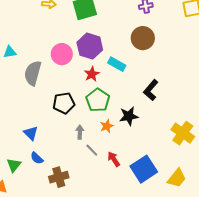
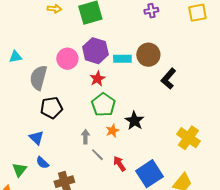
brown circle: (143, 38) -> (148, 55), moved
cyan rectangle: (117, 64) -> (122, 59), moved, turned -30
black L-shape: (151, 90) -> (168, 79), moved
black pentagon: (64, 103) -> (51, 108), moved
black star: (129, 116) -> (134, 121), turned -30

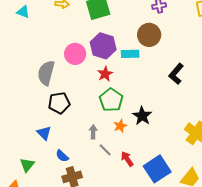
brown circle: (148, 55) -> (149, 35), moved
cyan triangle: (15, 57) -> (23, 12), moved, turned 32
blue semicircle: (42, 163) -> (62, 156), moved

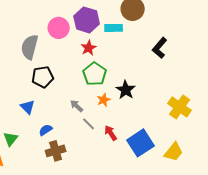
gray arrow: (93, 132) -> (77, 106), turned -48
blue semicircle: (62, 156) -> (46, 130), turned 104

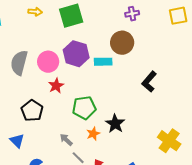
gray semicircle: (30, 47) -> (19, 63), moved
red star: (89, 48) -> (56, 86), moved
green pentagon: (95, 74) -> (84, 108), turned 30
black pentagon: (43, 77) -> (32, 111), turned -30

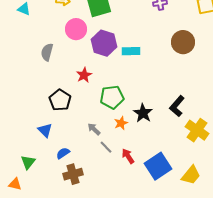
brown circle: (122, 43) -> (183, 42), moved
pink circle: (48, 62) -> (76, 29), moved
gray semicircle: (19, 63) -> (47, 52), size x0.7
black L-shape: (149, 82) -> (177, 106), moved

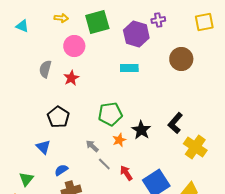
purple hexagon: (104, 43) -> (136, 34), moved
red star: (84, 75) -> (71, 78), moved

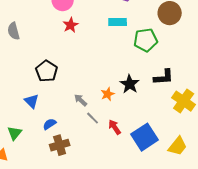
gray semicircle: (45, 69) -> (14, 31), moved, turned -30
red star: (71, 78) -> (71, 25), moved
green pentagon: (110, 114) -> (146, 40), moved
black L-shape: (175, 123) -> (164, 77), turned -135

